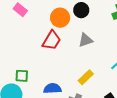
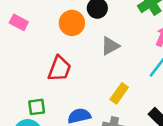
red trapezoid: (52, 40) -> (60, 69), moved

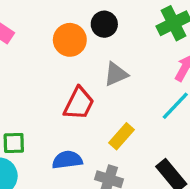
red trapezoid: (60, 69) -> (79, 103), moved

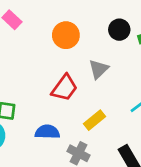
black circle: (104, 24) -> (119, 30), moved
gray triangle: (116, 74) -> (98, 69), turned -30

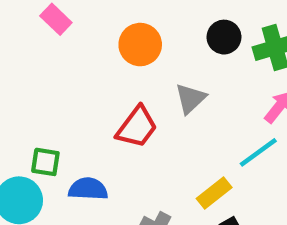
yellow rectangle: (94, 120) -> (214, 193), moved
blue semicircle: (47, 132) -> (88, 189), moved

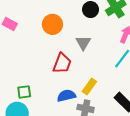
blue semicircle: (88, 189) -> (66, 96), moved
yellow rectangle: (214, 193) -> (89, 86), moved

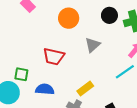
red trapezoid: (62, 63) -> (54, 56), moved, turned 65
blue semicircle: (66, 96) -> (45, 89), moved

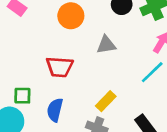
gray triangle: (93, 45) -> (106, 45), turned 42
blue semicircle: (45, 89) -> (55, 110), turned -72

